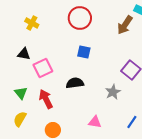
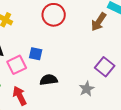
blue square: (84, 52) -> (36, 54), moved

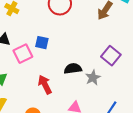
black semicircle: (49, 80) -> (73, 69), moved
red arrow: (20, 96) -> (45, 85), moved

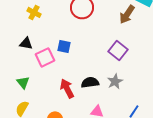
purple square: (111, 56) -> (118, 50), moved
black semicircle: (73, 69) -> (90, 82), moved

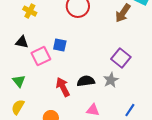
purple square: (118, 50) -> (121, 58), moved

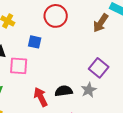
blue square: (60, 45) -> (35, 42), moved
pink square: (41, 56) -> (19, 66), turned 30

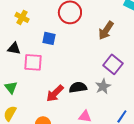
brown arrow: (101, 23) -> (106, 30), moved
red arrow: (41, 97) -> (55, 93), turned -108

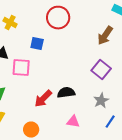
brown arrow: (106, 30) -> (105, 36), moved
gray star: (103, 86) -> (101, 101), moved

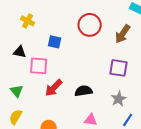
red circle: (58, 18) -> (90, 25), moved
purple square: (101, 70) -> (119, 68), turned -30
red arrow: (43, 99) -> (54, 88), moved

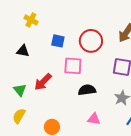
red circle: (90, 25) -> (91, 41), moved
pink square: (39, 66) -> (73, 66), moved
red arrow: (54, 88) -> (43, 82), moved

